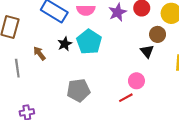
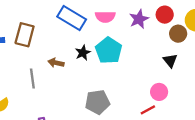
brown circle: (158, 34) -> (178, 34), moved
brown arrow: (39, 53) -> (56, 63), turned -40

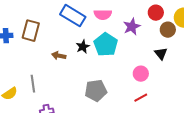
purple star: (139, 19) -> (132, 27), moved
gray line: (32, 78) -> (33, 84), moved
pink circle: (159, 92) -> (141, 74), moved

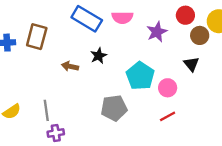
cyan pentagon: (106, 45) -> (140, 76), moved
gray line: (33, 84) -> (46, 110), moved

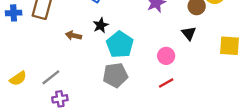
cyan pentagon: (140, 76) -> (120, 45), moved
gray line: (46, 110) -> (51, 77), turned 60

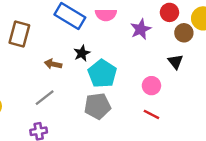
gray line: (51, 77) -> (45, 98), moved
red line: (166, 83) -> (151, 114), turned 56

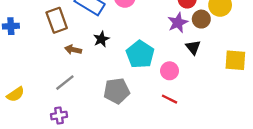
purple star: (141, 29) -> (178, 23), moved
brown rectangle: (19, 34) -> (57, 20), moved, turned -35
cyan pentagon: (102, 74) -> (140, 54), moved

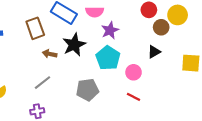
purple star: (178, 23) -> (110, 30), moved
black star: (101, 39) -> (74, 45), size x1.6
black triangle: (193, 47) -> (154, 52), turned 40

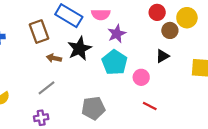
gray pentagon: (87, 90) -> (93, 108), moved
red line: (134, 97) -> (150, 106), moved

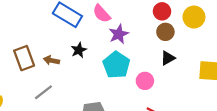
pink semicircle: (101, 15) -> (102, 14), turned 48
brown circle: (170, 30) -> (165, 32), moved
brown rectangle: (39, 32) -> (24, 58), moved
black star: (79, 49) -> (79, 50), size x0.6

